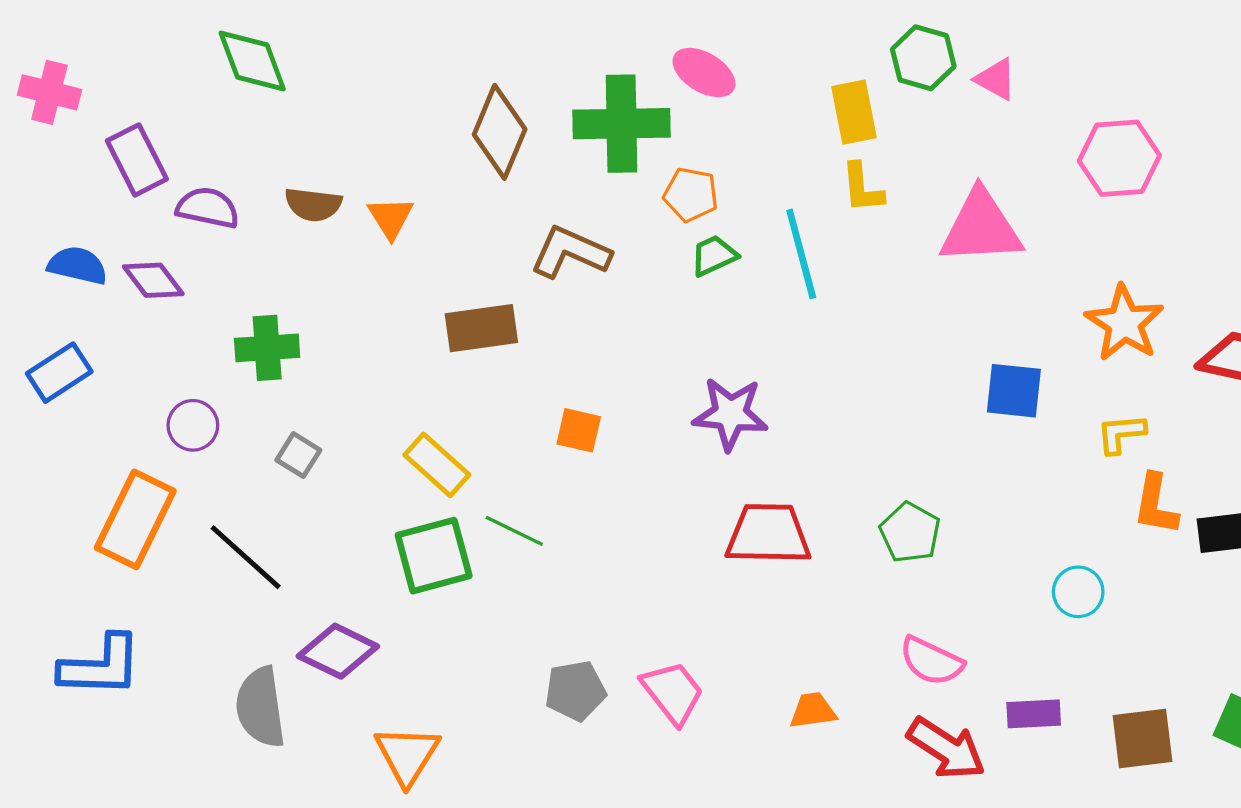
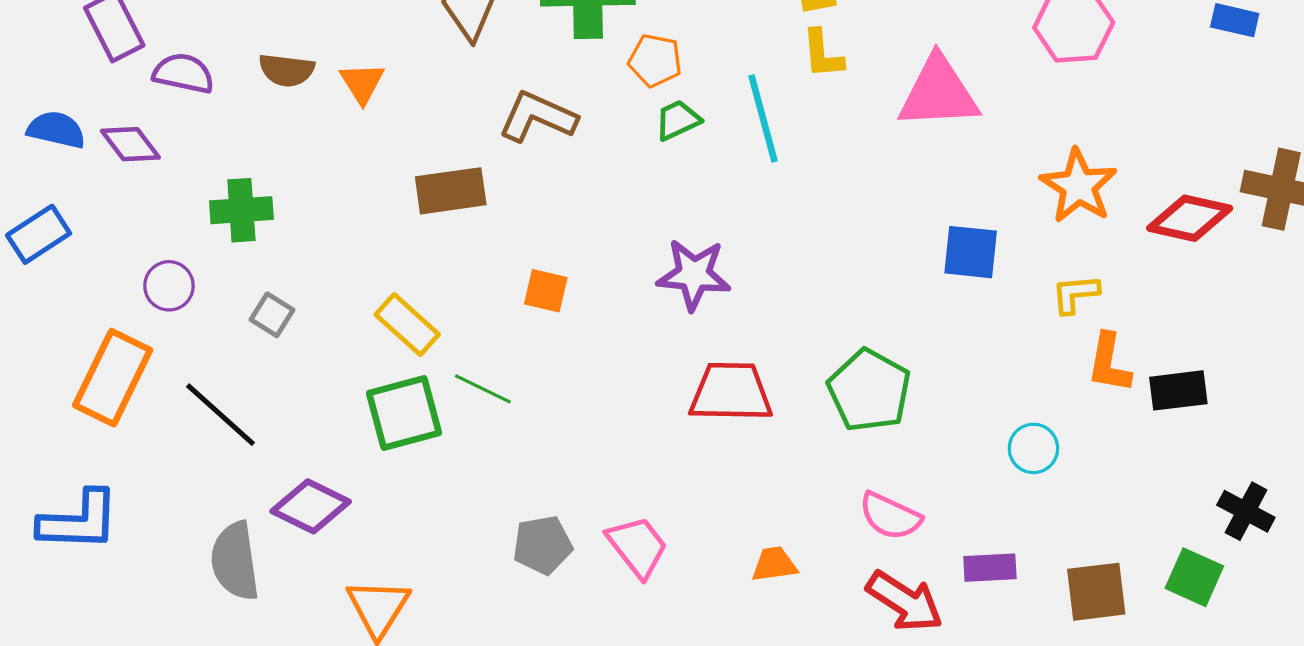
green pentagon: (910, 532) -> (869, 390), size x1.4

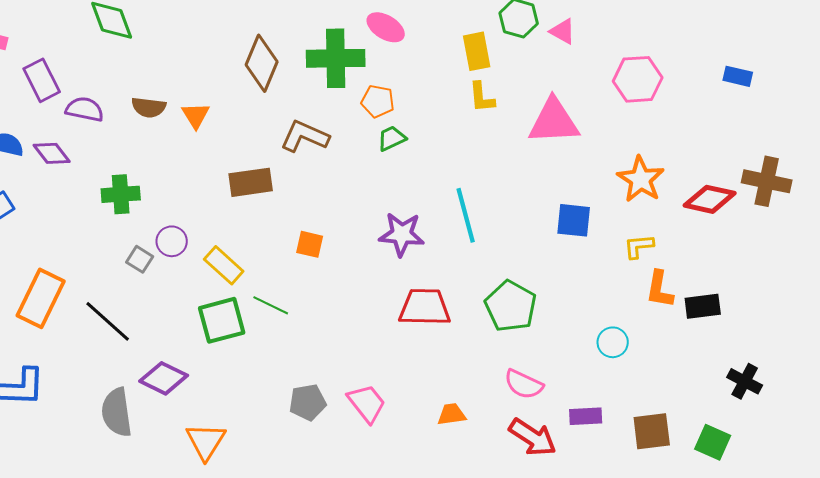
cyan line: (763, 118) -> (466, 215), moved
purple circle: (169, 286) -> (172, 241), moved
green square: (1194, 577) -> (713, 442), moved

